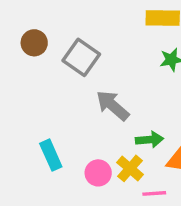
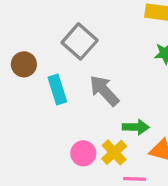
brown circle: (34, 43) -> (24, 64), moved
cyan rectangle: (51, 155) -> (57, 89), moved

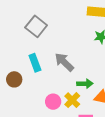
gray square: (80, 41) -> (36, 26), moved
brown circle: (24, 64) -> (14, 79), moved

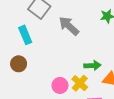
gray arrow: (64, 62) -> (69, 26), moved
cyan rectangle: (35, 63) -> (25, 35), moved

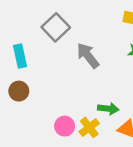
cyan rectangle: (25, 35) -> (20, 56), moved

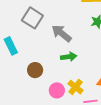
brown circle: (19, 91) -> (35, 70), moved
green arrow: (108, 109) -> (69, 57), moved

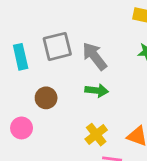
gray square: (32, 18) -> (57, 46), moved, turned 30
pink circle: (57, 90) -> (22, 128), moved

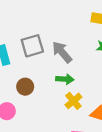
yellow cross: (96, 135) -> (73, 101), moved

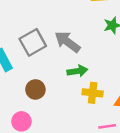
yellow cross: (73, 101) -> (93, 93), turned -30

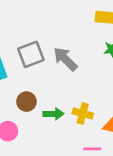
green arrow: (77, 71) -> (53, 114), moved

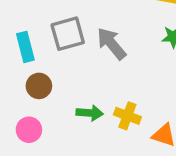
brown circle: (26, 102) -> (39, 86), moved

